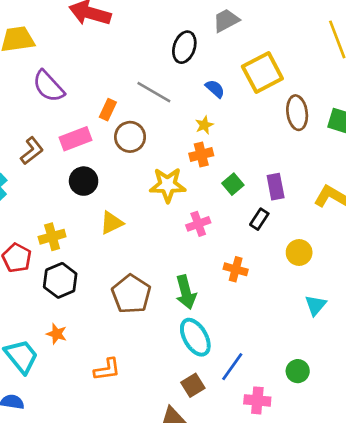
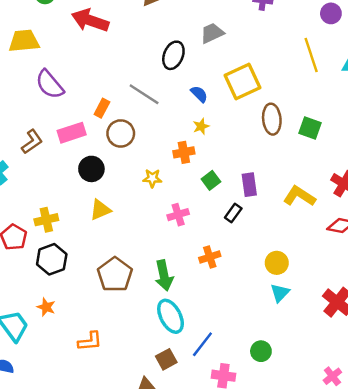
yellow star: (204, 125) -> (201, 126), moved
black circle: (84, 181) -> (91, 169), moved
yellow star: (168, 185) -> (152, 178), size x0.6
yellow circle: (299, 252) -> (277, 263), moved
orange cross: (236, 269) -> (210, 257), turned -36

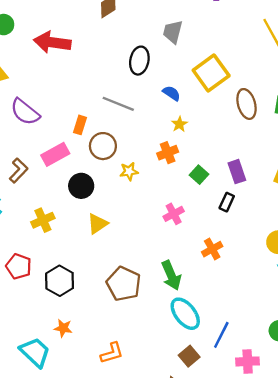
gray trapezoid: (212, 33) -> (173, 32), turned -40
yellow star: (152, 178) -> (129, 171), moved
yellow cross: (46, 220) -> (43, 220), moved

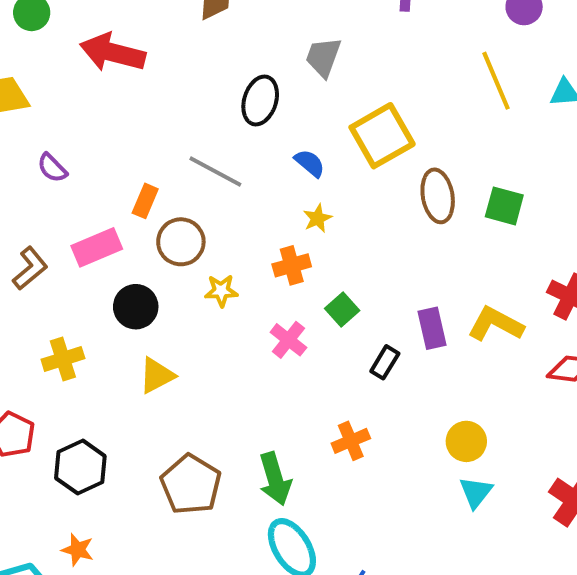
purple semicircle: (25, 112) -> (52, 168), size x0.6
purple rectangle: (237, 172) -> (432, 328), moved
pink cross: (174, 214) -> (288, 340), moved, turned -30

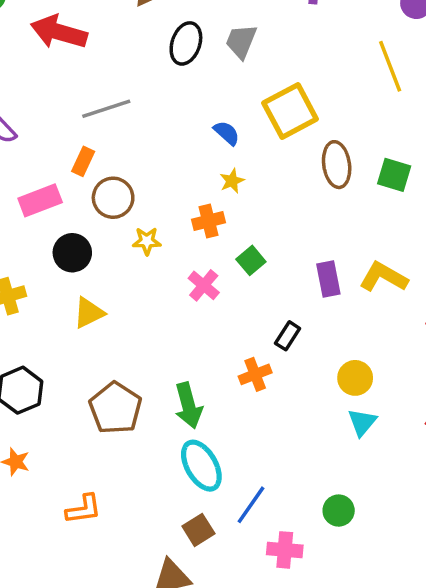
black ellipse: (260, 100) -> (186, 43), moved
gray line: (215, 172) -> (106, 109), moved, turned -48
black rectangle: (385, 362) -> (288, 336), moved

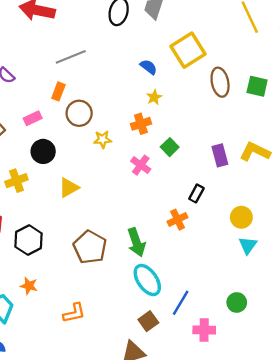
pink rectangle: (40, 200) -> (33, 118), size x0.7
black circle: (72, 253) -> (43, 151), moved

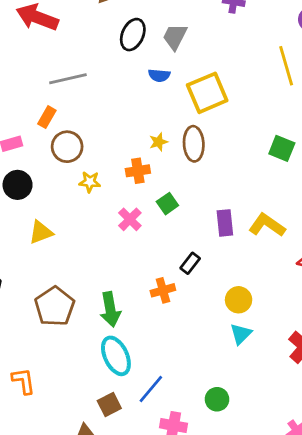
blue semicircle: (149, 67) -> (159, 75), moved, turned 138
brown ellipse: (220, 82) -> (194, 144), moved
orange L-shape: (74, 313) -> (24, 381), turned -95

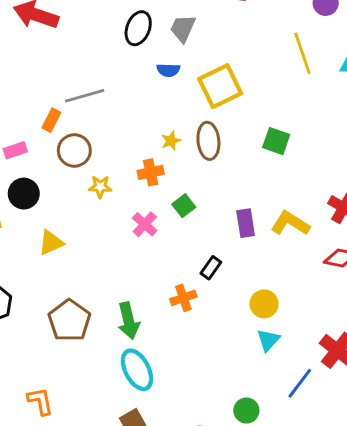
gray line: (68, 79) -> (85, 96), moved
green square: (282, 148) -> (276, 141), moved
blue line: (151, 389) -> (300, 383), moved

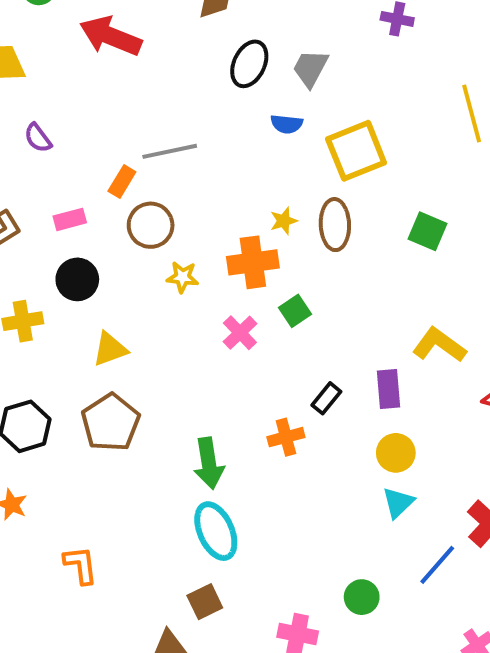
orange cross: (151, 172) -> (253, 262), size x1.4
purple rectangle: (246, 223) -> (388, 389), moved
brown pentagon: (69, 321) -> (111, 423), moved

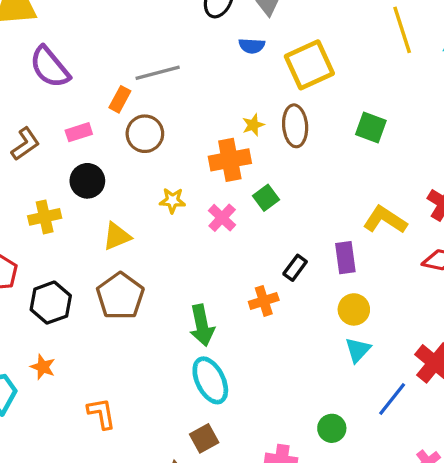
purple semicircle: (38, 138) -> (50, 67), size x1.8
yellow star: (182, 277) -> (172, 200), moved

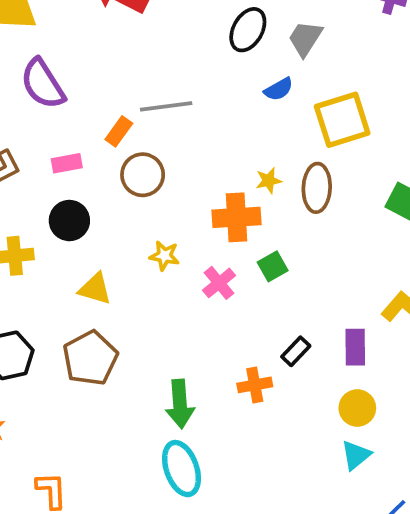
blue semicircle: (252, 46) -> (279, 89), turned -40
yellow triangle: (117, 236) -> (95, 289), turned 32

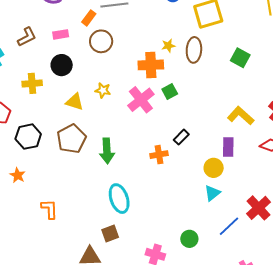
yellow star: (164, 256) -> (103, 90), moved
pink cross: (219, 283) -> (141, 100), size x1.5
purple rectangle: (355, 347) -> (228, 147), moved
green arrow: (180, 404) -> (107, 151), moved

